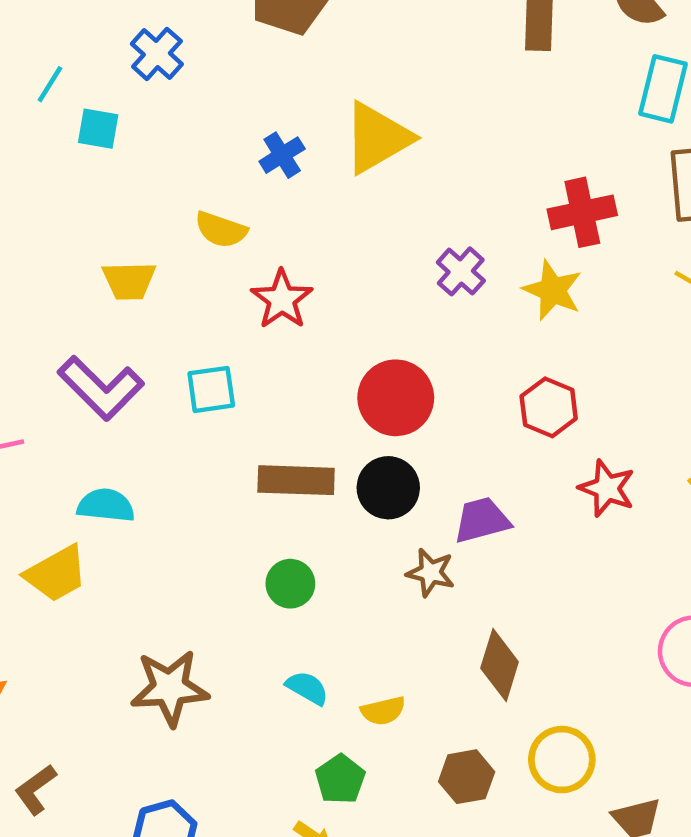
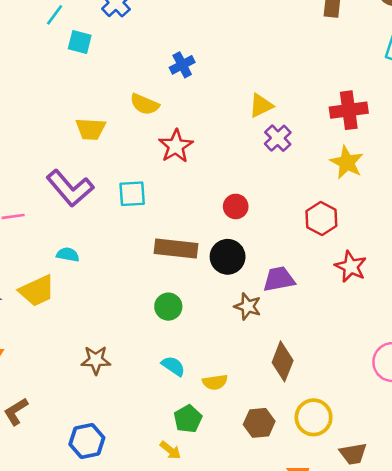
yellow triangle: (377, 138) -> (261, 106), moved, size x0.6
yellow star: (553, 290) -> (347, 162), moved
red circle: (396, 398) -> (236, 206), size x0.6
cyan semicircle: (106, 505) -> (68, 255), size x0.7
brown star: (170, 688) -> (96, 360), size x0.7

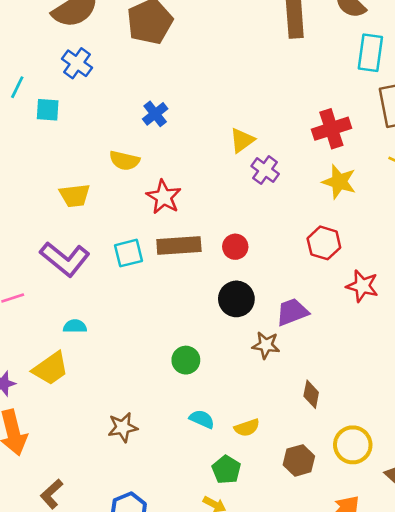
brown rectangle: (176, 249) -> (179, 246), moved
brown diamond: (283, 361) -> (311, 394), size x0.7

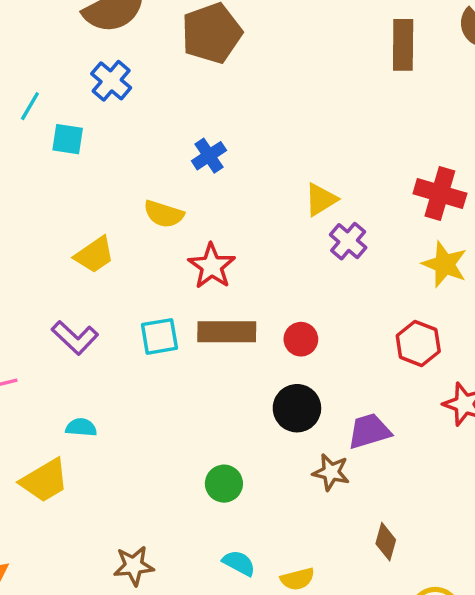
red cross: (331, 129) -> (440, 193), turned 30
yellow trapezoid: (75, 195) -> (94, 255), turned -32
purple L-shape: (65, 259) -> (75, 338), size x0.7

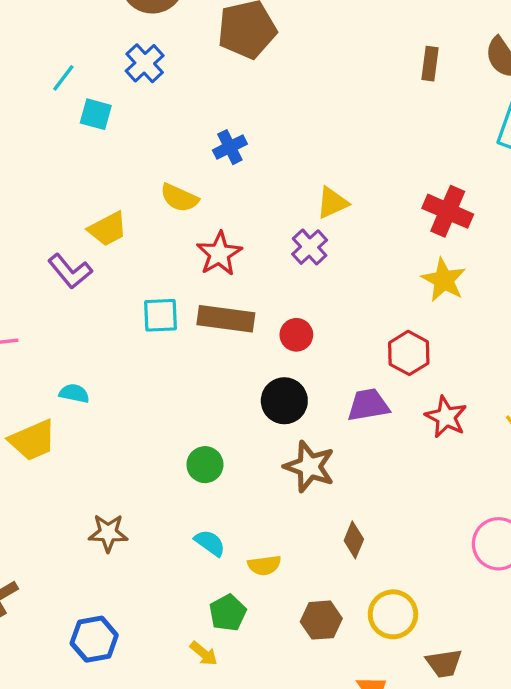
brown rectangle: (403, 45) -> (430, 64), size x0.7
purple cross: (348, 241) -> (310, 247), moved
purple L-shape: (75, 338) -> (70, 271), moved
purple trapezoid: (369, 431) -> (368, 405), moved
brown star: (331, 472) -> (309, 467), size x1.4

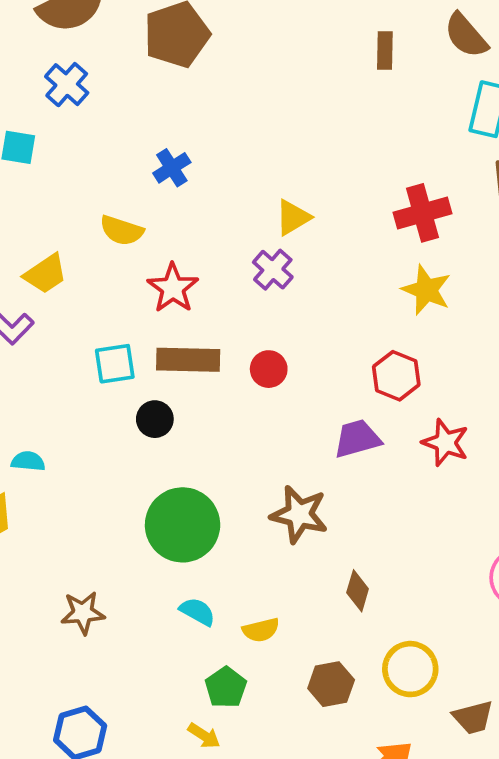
red cross: (448, 211) -> (422, 213), turned -33
black circle: (284, 401) -> (155, 419), moved, size x0.7
green circle: (205, 465) -> (183, 525), size x1.8

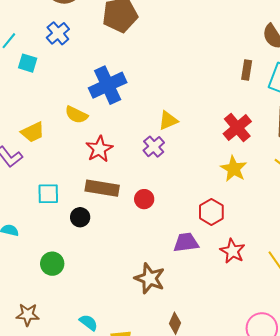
brown rectangle: (385, 51) -> (247, 70), moved
blue cross: (172, 168) -> (108, 85), size x1.8
red cross: (422, 213) -> (237, 128), turned -32
cyan square: (115, 364) -> (48, 194), moved
green circle: (183, 525) -> (52, 264), moved, size x0.6

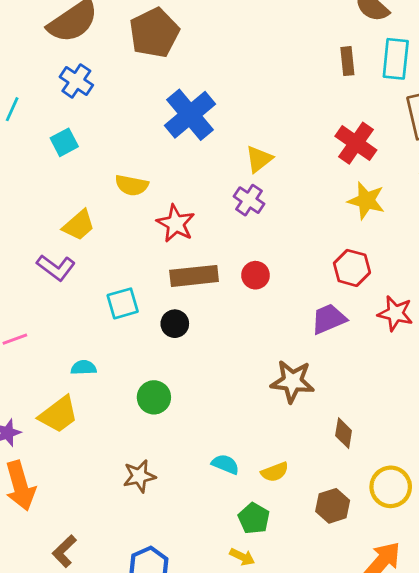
cyan square: (28, 63) -> (64, 142), moved, turned -30
blue cross: (108, 85) -> (190, 115), moved

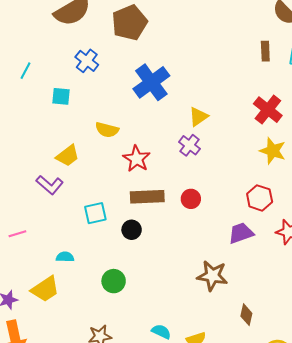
blue cross: (76, 81) -> (87, 61), moved
cyan square: (64, 142) -> (61, 96), turned 30

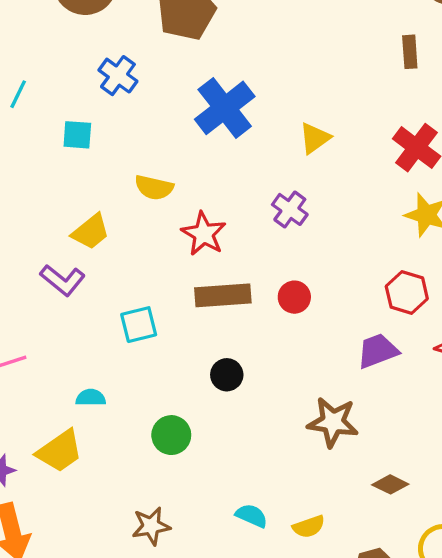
yellow triangle: (198, 117) -> (315, 138), moved
black circle: (132, 230) -> (227, 375), moved
brown diamond: (246, 315) -> (390, 484), turned -75

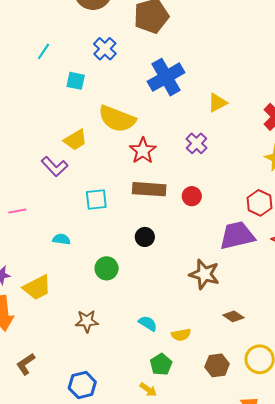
yellow semicircle: (154, 187) -> (117, 119), size x1.6
purple trapezoid: (378, 351) -> (237, 235), size x1.4
yellow trapezoid: (60, 451) -> (37, 288), moved

